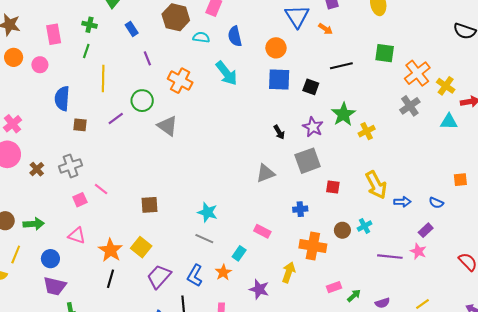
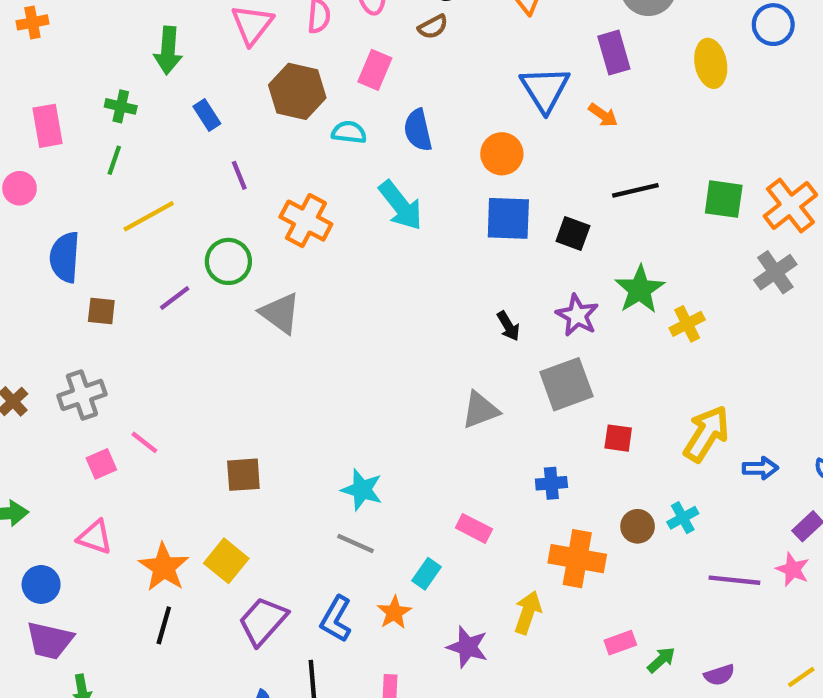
green square: (385, 53) -> (724, 199), moved
yellow line: (103, 78) -> (149, 216), turned 60
yellow arrow: (376, 185) -> (706, 434), turned -120

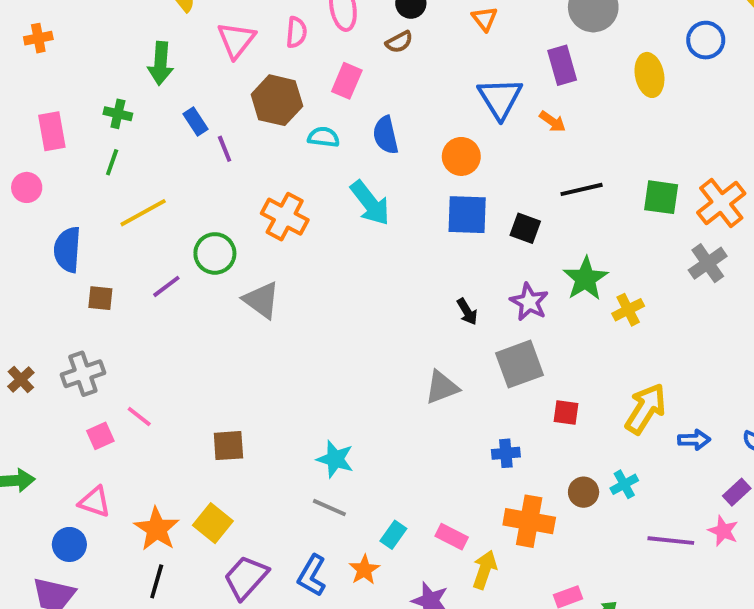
purple line: (239, 175) -> (225, 149), moved
pink rectangle: (474, 528) -> (452, 537), moved
blue circle: (41, 584) -> (69, 544), moved

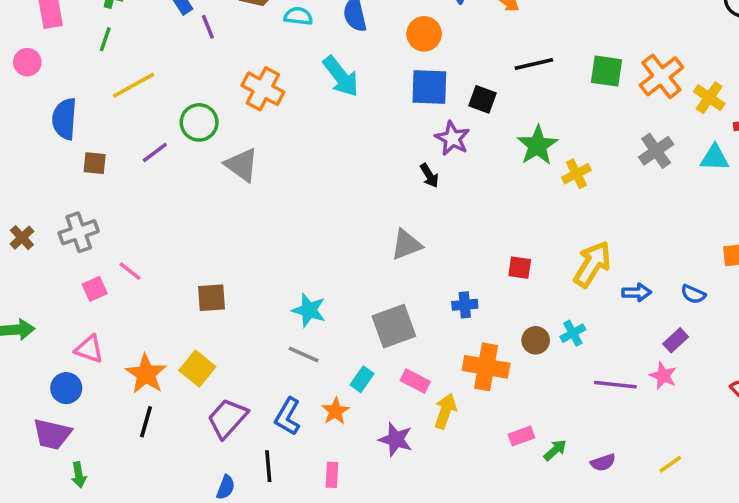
gray cross: (708, 263) -> (656, 151), moved
purple star: (529, 302) -> (452, 138), moved
gray square: (519, 364) -> (394, 326), moved

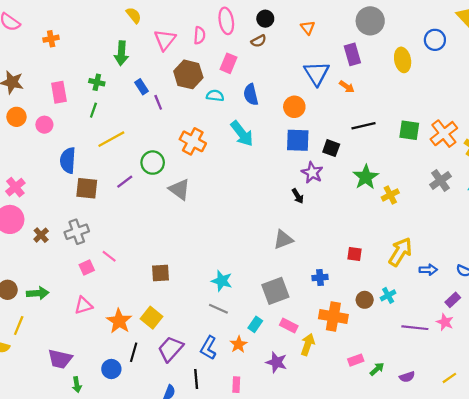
brown square: (95, 163) -> (87, 188), size x1.5
pink triangle: (89, 349) -> (83, 305), turned -36
blue circle: (66, 388) -> (111, 369), moved
black line: (146, 422) -> (134, 352), moved

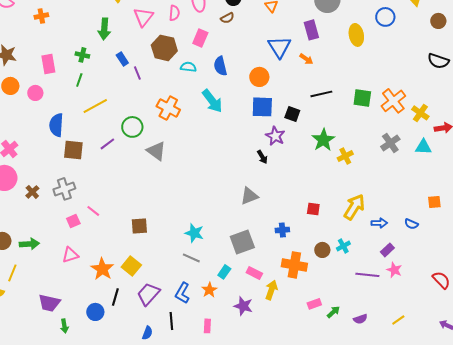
purple rectangle: (453, 300) -> (387, 250), moved

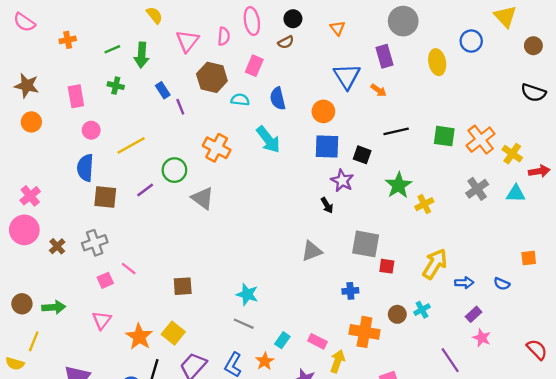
green line: (79, 80) -> (112, 49), moved, turned 48
pink circle: (35, 93) -> (91, 130), moved
gray square: (242, 242) -> (366, 244), moved, turned 30
pink triangle: (70, 255) -> (102, 320), turned -36
purple line: (367, 275) -> (450, 360), moved, turned 50

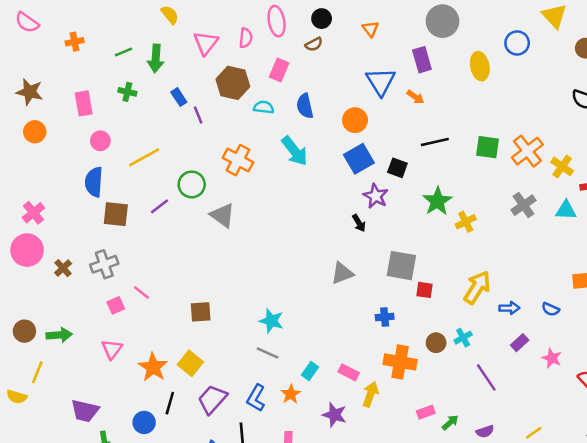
blue square: (327, 147) -> (359, 159), turned -32
pink star: (482, 338) -> (552, 358), moved
purple line: (450, 360) -> (486, 377), moved

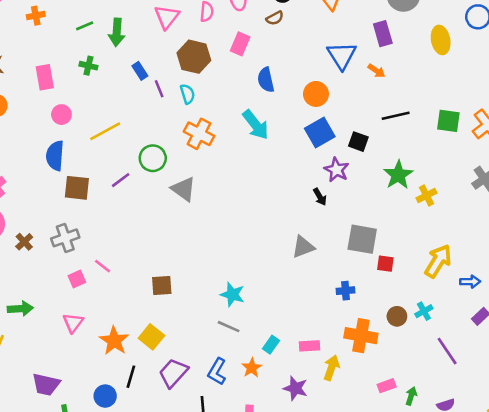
cyan semicircle: (264, 107) -> (187, 94), moved, turned 66
pink rectangle: (349, 372) -> (310, 346), turned -30
green arrow: (450, 422) -> (411, 396), turned -30

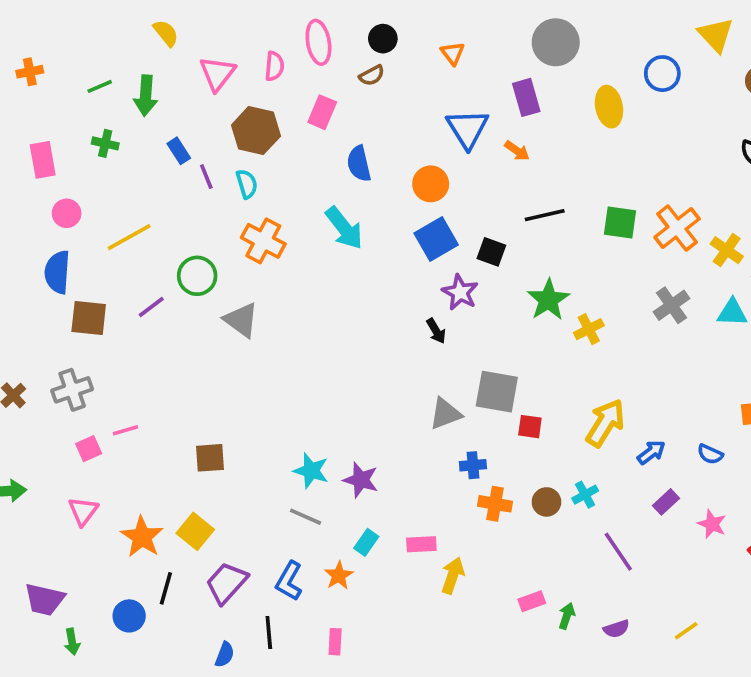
gray triangle: (303, 247) -> (445, 414), moved
pink line: (103, 266) -> (125, 430), turned -54
blue arrow: (470, 282) -> (651, 452), turned -36
orange cross: (361, 336) -> (495, 504), moved, size x0.7
purple star: (295, 388) -> (361, 480), moved

